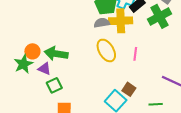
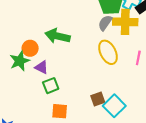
gray semicircle: (102, 23) -> (105, 23), turned -49
green arrow: (56, 54) -> (58, 36), moved
brown square: (129, 89) -> (98, 99), moved, turned 32

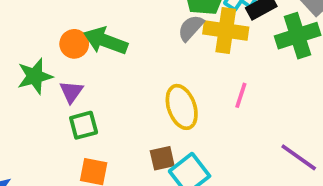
orange circle: (30, 48) -> (74, 44), moved
yellow ellipse: (108, 52) -> (182, 107), moved
purple triangle: (41, 67) -> (71, 92), turned 32

